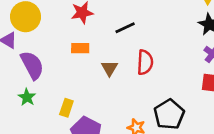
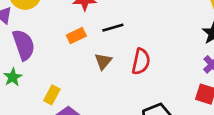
black line: (125, 28) -> (113, 28), moved
orange rectangle: (80, 48) -> (76, 36), turned -36

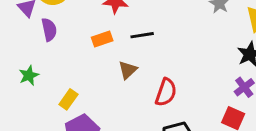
purple semicircle: (24, 45) -> (49, 30), moved, size x0.7
red semicircle: (141, 61) -> (166, 92), moved

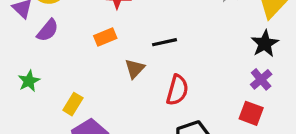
purple semicircle: (49, 30) -> (48, 30), turned 55
black line: (142, 35) -> (165, 42), moved

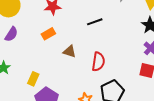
black line: (165, 42) -> (95, 22), moved
brown triangle: (135, 69) -> (70, 51), turned -48

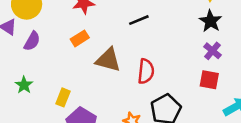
brown triangle: (70, 51) -> (108, 60), size x1.5

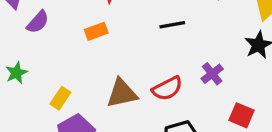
purple cross: (213, 51) -> (212, 74), moved
brown triangle: (108, 60) -> (122, 93), moved, turned -40
red semicircle: (146, 71) -> (167, 88), turned 45

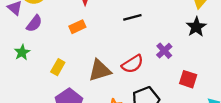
green star: (16, 73) -> (22, 52), moved
yellow rectangle: (60, 98) -> (58, 67), moved

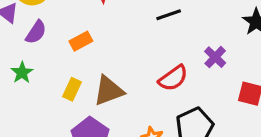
orange rectangle: (77, 27) -> (81, 41), moved
brown triangle: (100, 70) -> (109, 91), moved

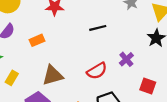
yellow rectangle: (72, 89) -> (12, 78), moved

